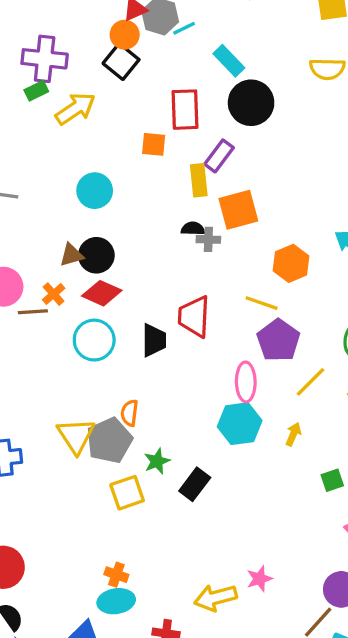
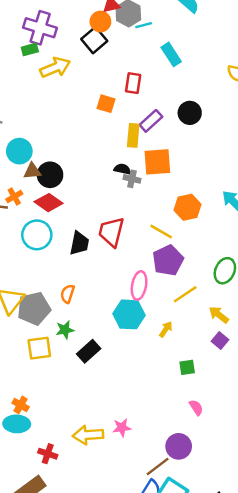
black circle: (251, 103) -> (190, 113), moved, size x0.7
red rectangle: (185, 110) -> (133, 83), size x0.7
cyan circle: (95, 191) -> (19, 151), moved
orange semicircle: (130, 413) -> (68, 294), moved

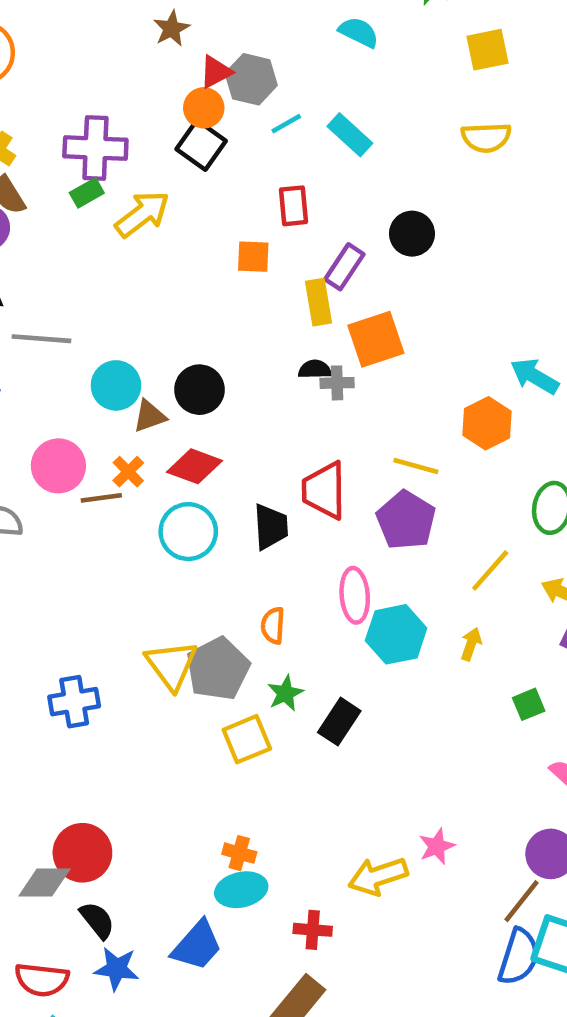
cyan line: (144, 25) -> (286, 124), moved
black circle: (50, 175) -> (199, 390), moved
orange hexagon: (188, 207) -> (487, 423), moved
purple pentagon: (168, 260) -> (406, 520), moved
pink ellipse: (139, 285) -> (355, 595), moved

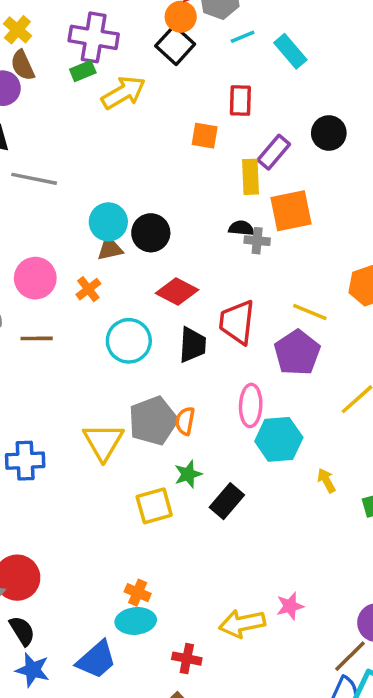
cyan circle: (116, 385) -> (108, 222), moved
red diamond: (195, 466) -> (177, 292), moved
brown line: (101, 498) -> (37, 338), moved
yellow arrow: (471, 644) -> (326, 480), moved, turned -55
gray pentagon: (218, 669) -> (153, 421), moved

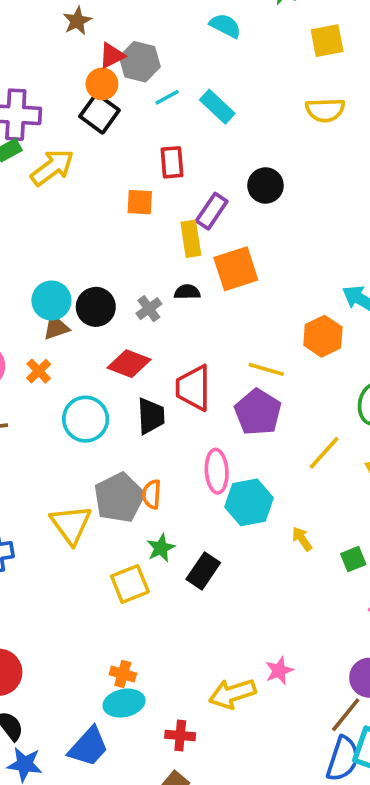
gray cross: (257, 241) -> (149, 309), moved, turned -35

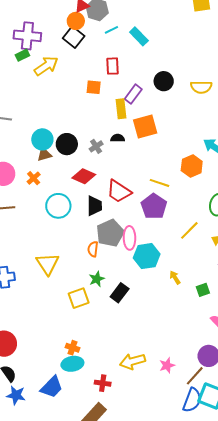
yellow semicircle: (325, 110) -> (201, 87), moved
red trapezoid: (193, 388) -> (119, 191), turned -60
gray pentagon: (119, 498) -> (110, 233), moved
pink star: (279, 671) -> (167, 365), moved

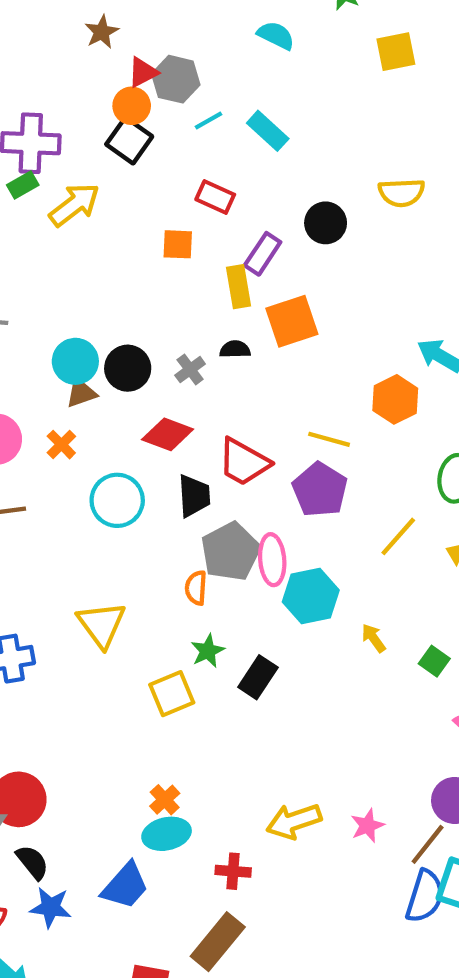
red rectangle: (113, 66) -> (215, 197), turned -60
yellow semicircle: (201, 87) -> (401, 193), moved
green square: (203, 290) -> (434, 661), turned -32
orange cross: (73, 348) -> (165, 800), turned 32

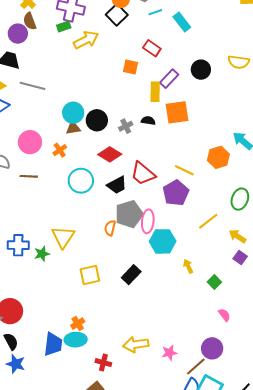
black trapezoid: (194, 496) -> (117, 185), turned 55
green star: (208, 651) -> (42, 254), moved
blue trapezoid: (125, 886) -> (53, 344), moved, turned -45

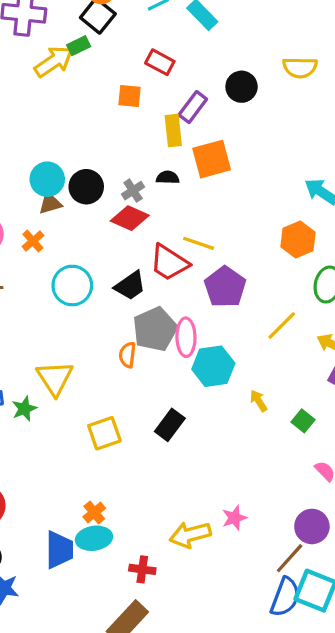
green rectangle: (64, 26) -> (79, 46), moved
red diamond: (110, 154) -> (130, 218), moved
orange hexagon: (218, 157) -> (298, 240), moved
yellow line: (184, 170) -> (199, 243), moved
pink star: (169, 353) -> (234, 518), moved

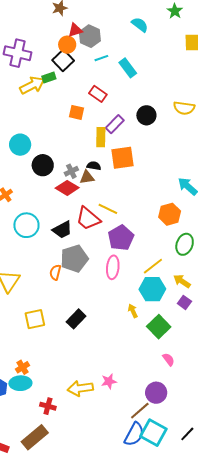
cyan circle: (47, 179) -> (20, 145), moved
brown triangle: (50, 203) -> (87, 177), moved
pink ellipse: (186, 337) -> (113, 267), moved
cyan hexagon: (213, 366) -> (152, 289), moved
green square: (303, 421) -> (159, 327), size x1.6

